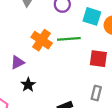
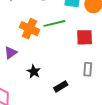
black star: (28, 85) -> (34, 72), moved

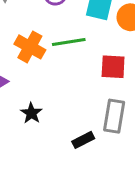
gray rectangle: (88, 69) -> (114, 116), size x1.5
black rectangle: (61, 86) -> (83, 140), moved

